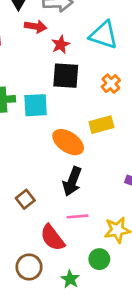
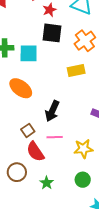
orange cross: (111, 84) -> (85, 41), size x1.5
orange ellipse: (68, 142) -> (21, 88), moved
brown square: (25, 199) -> (28, 130), moved
green circle: (99, 259) -> (83, 180), moved

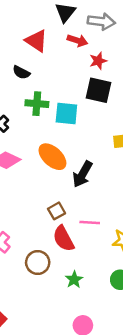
black arrow: (52, 111) -> (82, 174), moved

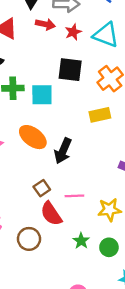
red star: (98, 61) -> (73, 32), moved
green star: (74, 280) -> (81, 241), moved

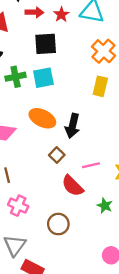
black square: (70, 70) -> (46, 44), moved
yellow rectangle: (100, 115) -> (100, 86), turned -54
brown square: (42, 188) -> (57, 155), moved
brown circle: (29, 239) -> (58, 224), moved

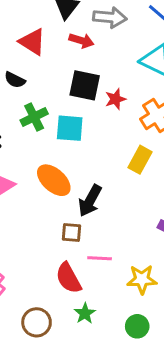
red star: (61, 15) -> (115, 99), moved
green cross: (16, 77) -> (34, 117), turned -30
brown square: (57, 155) -> (72, 232), moved, turned 35
green star: (105, 206) -> (85, 313), moved

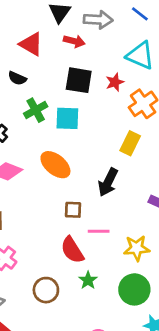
red star: (115, 99) -> (115, 82), moved
black arrow: (90, 201) -> (108, 182), moved
green circle: (137, 326) -> (134, 289), size x1.5

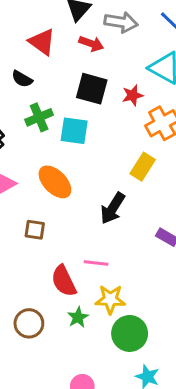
brown square: (73, 210) -> (35, 230), moved
yellow star: (137, 248) -> (110, 299), moved

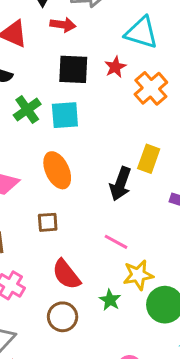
yellow rectangle: (143, 167) -> (149, 159), moved
orange ellipse: (55, 182) -> (57, 170), turned 32
pink line: (96, 263) -> (116, 242), turned 35
red semicircle: (64, 281) -> (66, 274), moved

